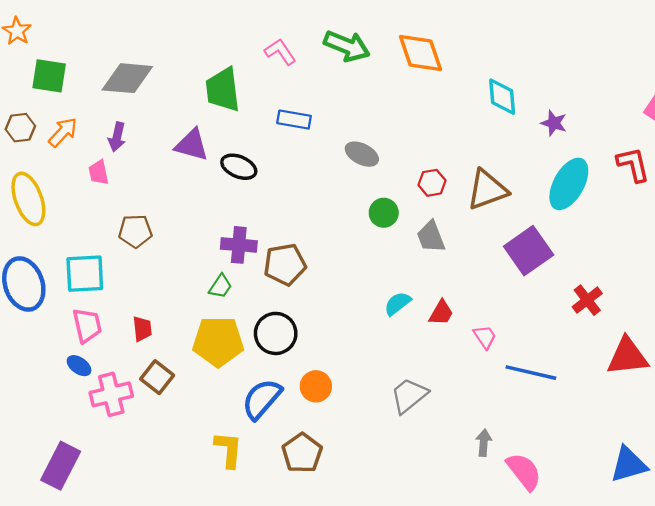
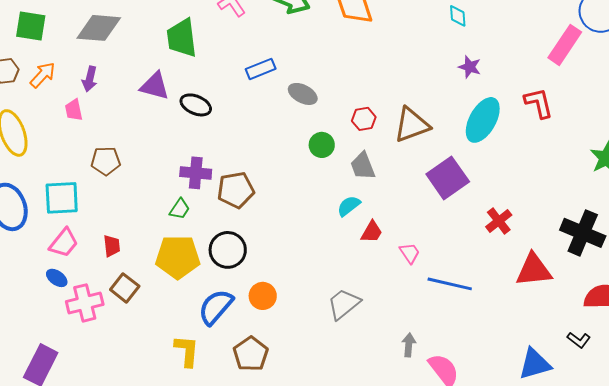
cyan diamond: (502, 97) -> (458, 16), moved, size x0.7
blue rectangle: (294, 120) -> (261, 69), moved, turned -32
cyan semicircle: (397, 304) -> (349, 206), moved
pink trapezoid: (87, 325) -> (64, 243), turned 52

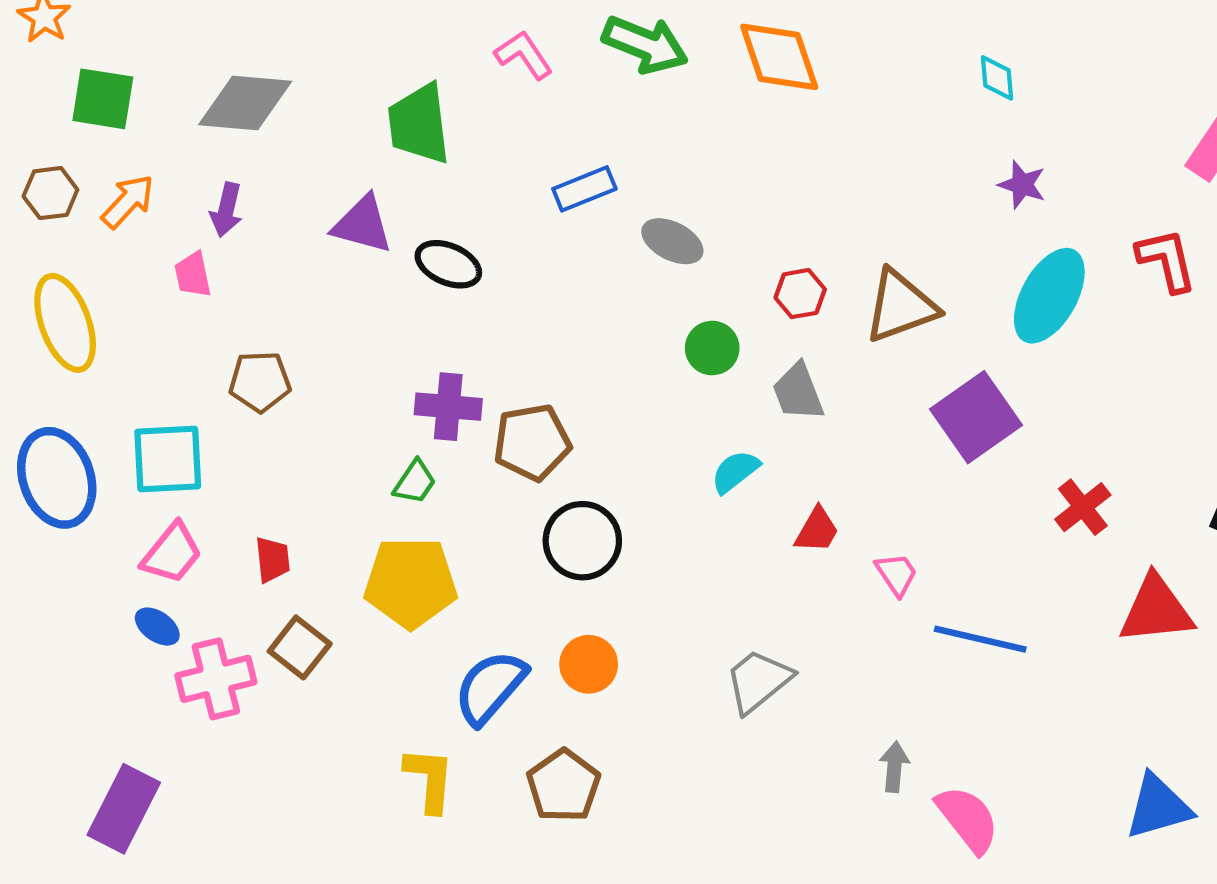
cyan semicircle: (349, 206) -> (735, 472), moved
black circle: (228, 250) -> (582, 541), moved

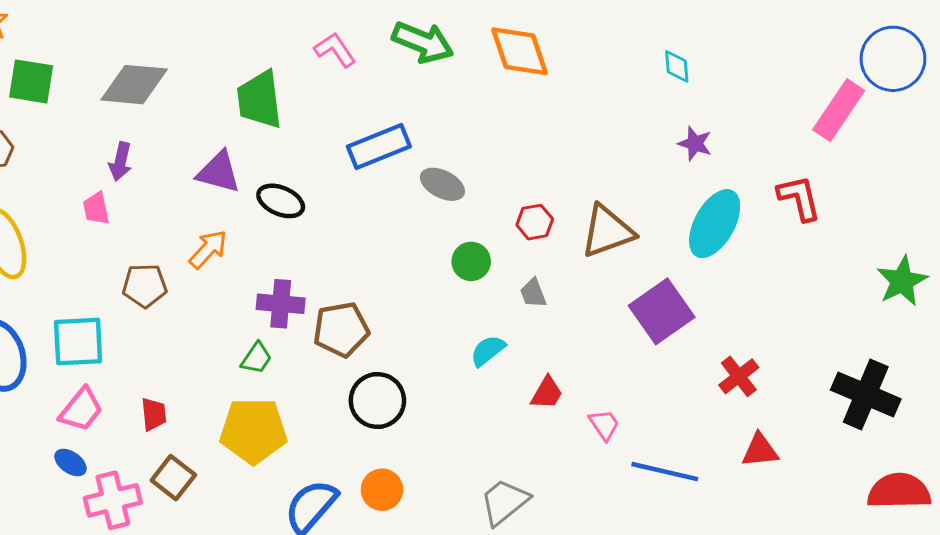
blue rectangle: (584, 189) -> (379, 147), size x1.4
orange arrow: (128, 201) -> (208, 249), moved
gray trapezoid: (798, 392) -> (533, 293), size x0.7
red triangle: (1156, 610) -> (760, 450), moved, size x0.7

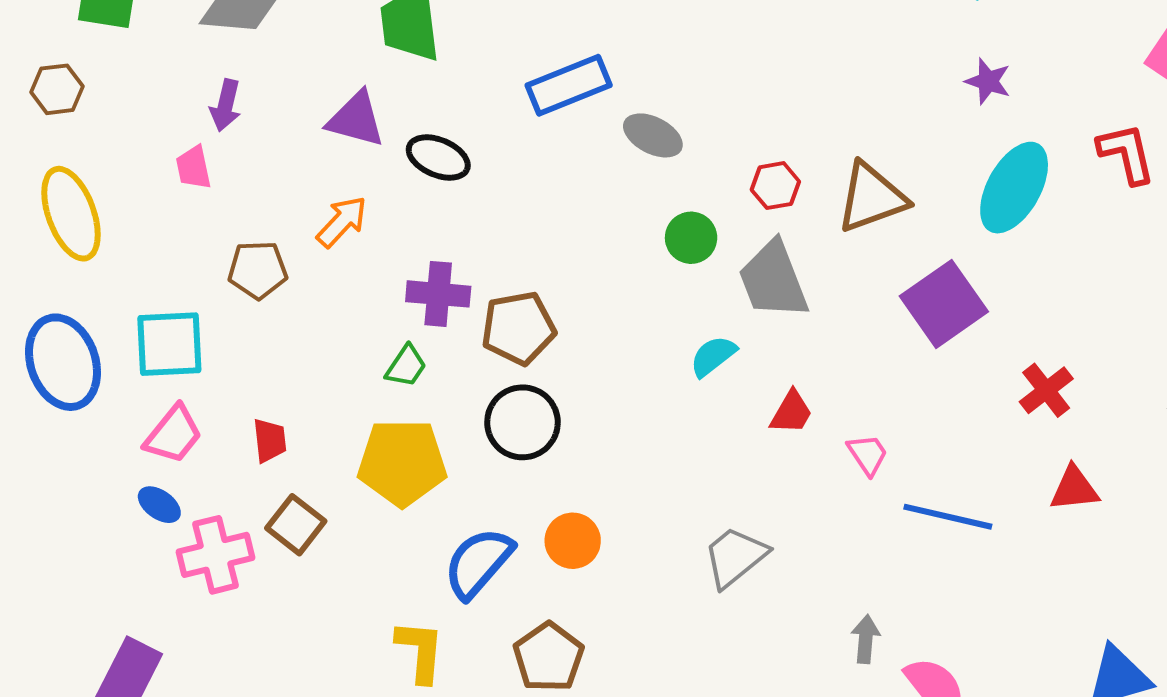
gray trapezoid: (533, 293) -> (773, 280), size x2.0
black circle: (377, 401) -> (522, 422), moved

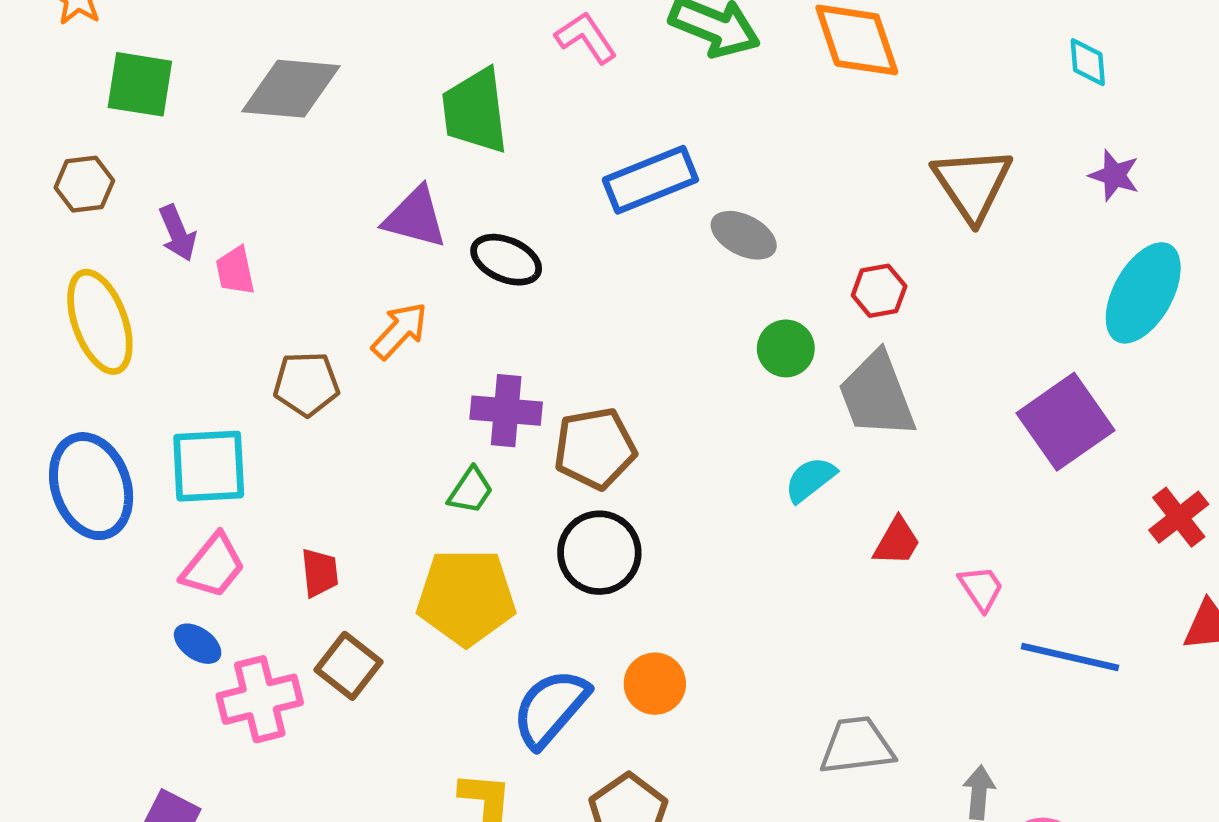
purple arrow: (226, 105) -> (178, 233), moved, turned -36
brown triangle: (872, 198) -> (972, 184), moved, turned -44
gray trapezoid: (735, 557) -> (857, 746), moved, turned 32

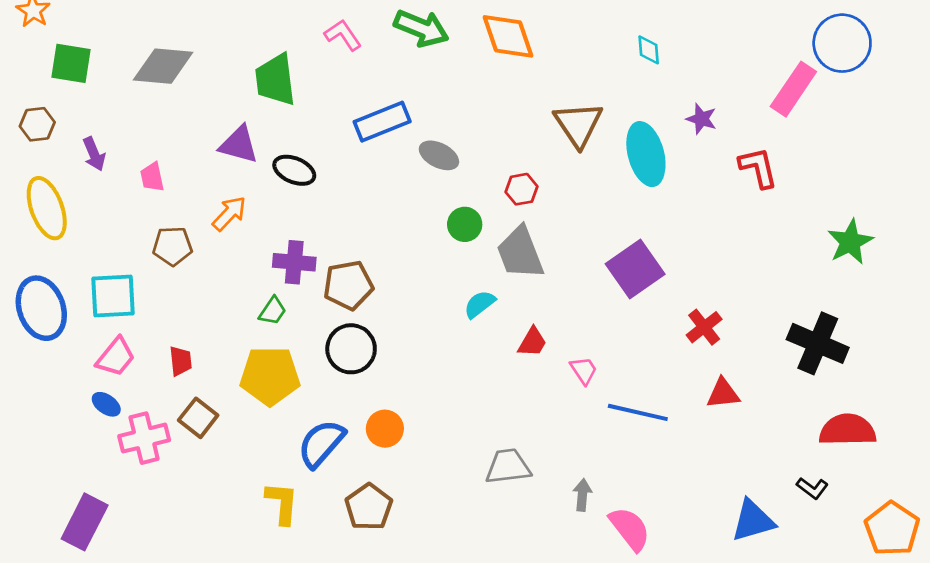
purple star: (1114, 175) -> (701, 119), moved
pink trapezoid: (235, 271) -> (152, 177), moved
cyan ellipse: (1143, 293) -> (646, 154), moved, turned -44

